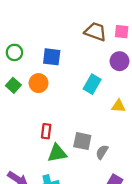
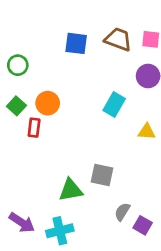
blue square: (52, 57) -> (76, 43), moved
red rectangle: (46, 131) -> (34, 128), moved
gray semicircle: (102, 152) -> (122, 212), moved

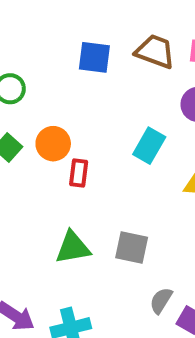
red rectangle: (34, 128) -> (79, 173), moved
green triangle: (71, 190) -> (73, 248), moved

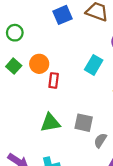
blue square: (94, 57) -> (63, 15), turned -30
gray semicircle: (161, 300) -> (100, 140), moved

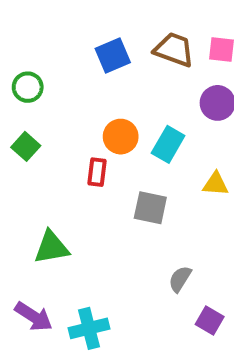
orange circle: (39, 64) -> (121, 137), moved
green triangle: (50, 123) -> (51, 247), moved
gray square: (84, 123) -> (150, 208), moved

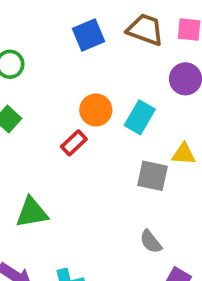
red rectangle: (97, 172) -> (74, 143), turned 40
gray square: (150, 208) -> (153, 176), moved
gray semicircle: (180, 279) -> (151, 242), turned -70

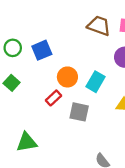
blue square: (89, 35) -> (42, 50), moved
gray square: (153, 176) -> (79, 112), moved

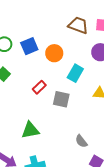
orange circle: (67, 77) -> (54, 53), moved
green triangle: (27, 142) -> (30, 130), moved

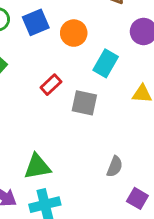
green triangle: (30, 130) -> (37, 167), moved
gray semicircle: (81, 141) -> (115, 167), turned -120

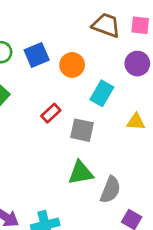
green triangle: (37, 167) -> (81, 173), moved
gray semicircle: (115, 167) -> (110, 190), size x1.4

